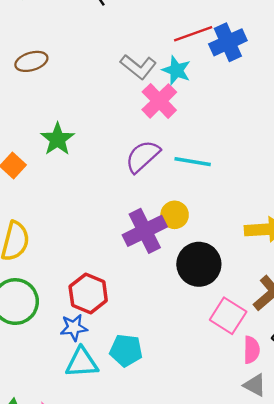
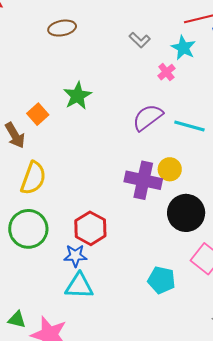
gray L-shape: (138, 67) -> (140, 40), moved, size x0.7
pink cross: (159, 101) -> (166, 72), size x0.6
purple cross: (145, 231) -> (143, 180), turned 33
cyan pentagon: (126, 350) -> (161, 280), moved

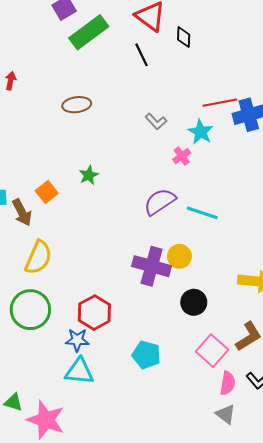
green star: (77, 96) -> (89, 175), size x0.7
black circle: (186, 213) -> (194, 302), size x0.7
cyan pentagon: (161, 280) -> (146, 355), moved

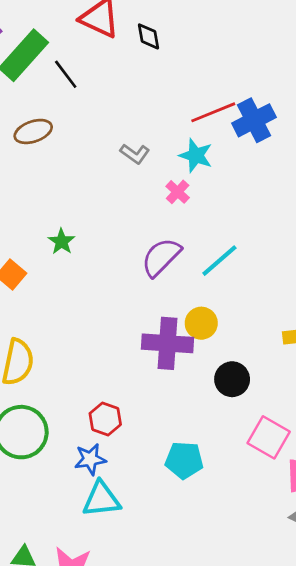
black line: (142, 55) -> (66, 74), moved
brown ellipse: (77, 105) -> (33, 131), moved
cyan line: (202, 213) -> (219, 261), turned -48
red hexagon: (94, 313) -> (105, 419), size x0.7

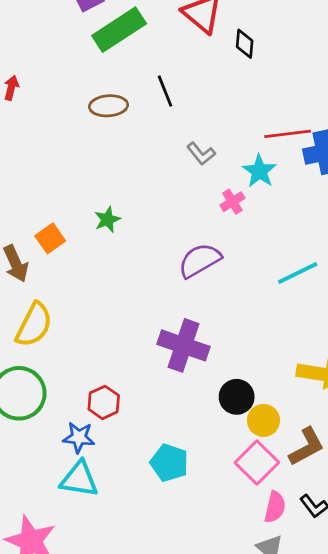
black line: (66, 74) -> (165, 91), moved
cyan line: (219, 261) -> (298, 273), moved
yellow circle: (201, 323) -> (263, 420), moved

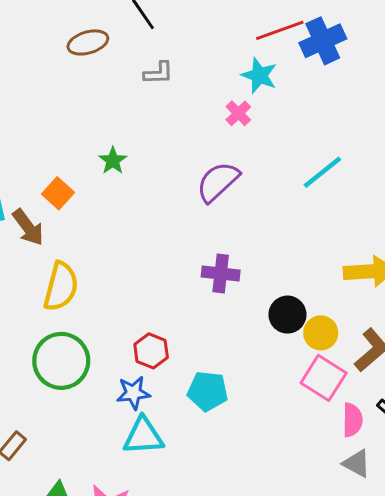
gray L-shape: (201, 154) -> (158, 73), moved, turned -40
purple cross: (184, 345) -> (221, 274), size x0.7
cyan pentagon: (169, 463) -> (208, 391), moved

